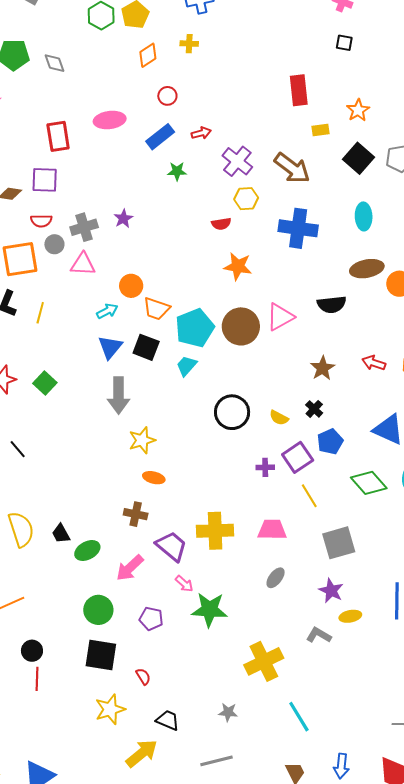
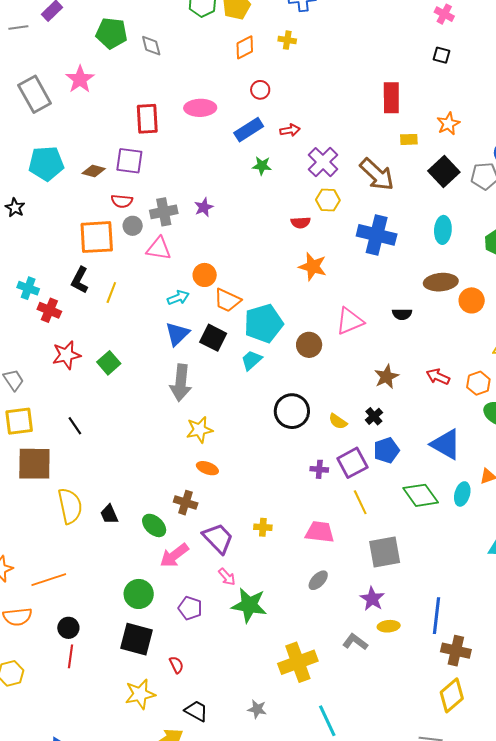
black semicircle: (332, 304) -> (402, 314), size x0.7
brown circle: (241, 326) -> (309, 345), moved, size x0.7
yellow cross: (215, 531) -> (263, 527), size x0.5
green ellipse: (87, 551) -> (154, 525), moved, turned 65

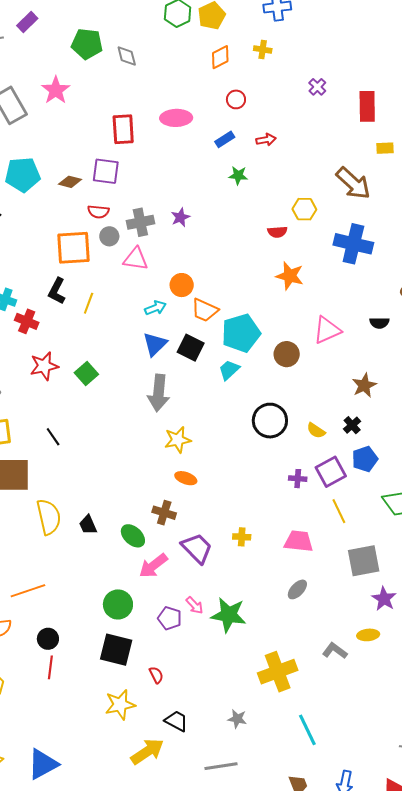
blue rectangle: (249, 130) -> (225, 139), size x0.7
purple cross: (323, 162) -> (317, 87), moved, size x0.6
pink arrow: (227, 577) -> (194, 605), moved
purple star: (372, 599) -> (384, 599), moved

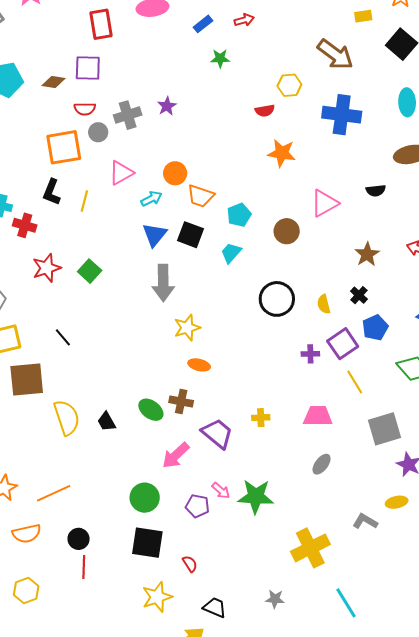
pink triangle: (136, 259) -> (121, 173), moved, turned -32
cyan pentagon: (241, 333) -> (239, 215), size x0.6
yellow semicircle: (316, 431) -> (324, 304), turned 48
green ellipse: (133, 536) -> (151, 410), moved

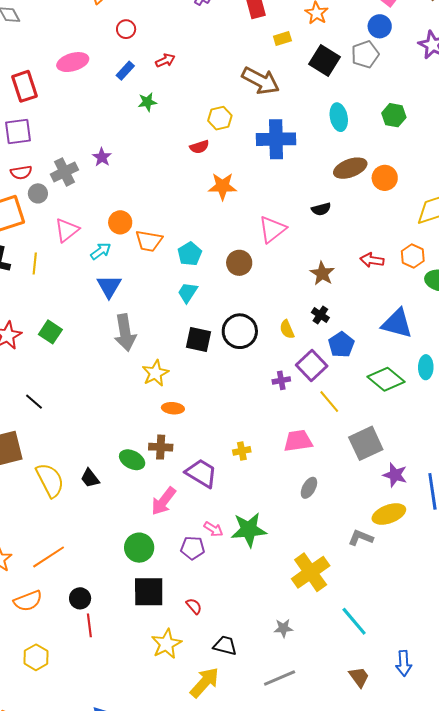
black square: (191, 235) -> (199, 339), moved
yellow ellipse: (397, 502) -> (389, 514), size x1.5

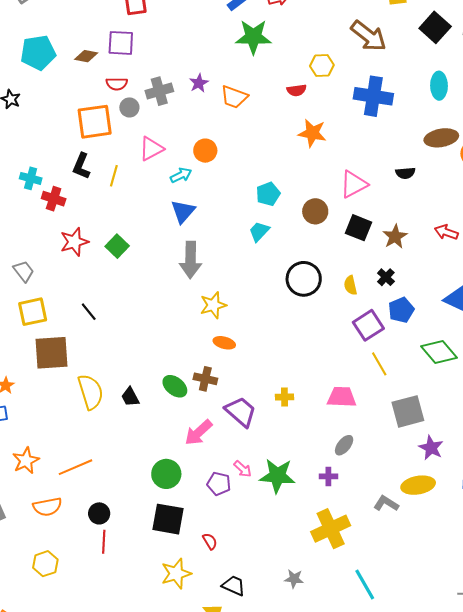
green star: (147, 102) -> (253, 37), size x1.8
orange trapezoid: (149, 241) -> (234, 97), moved
black square: (199, 339) -> (358, 228), moved
purple cross: (281, 380) -> (328, 476), moved

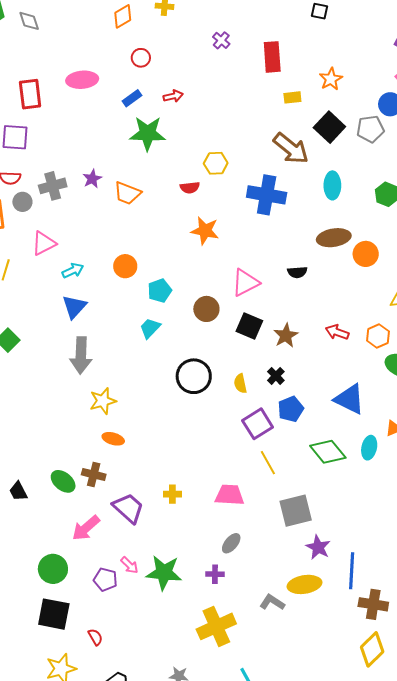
brown arrow: (369, 36) -> (291, 148), moved
orange circle: (205, 151) -> (125, 266), moved

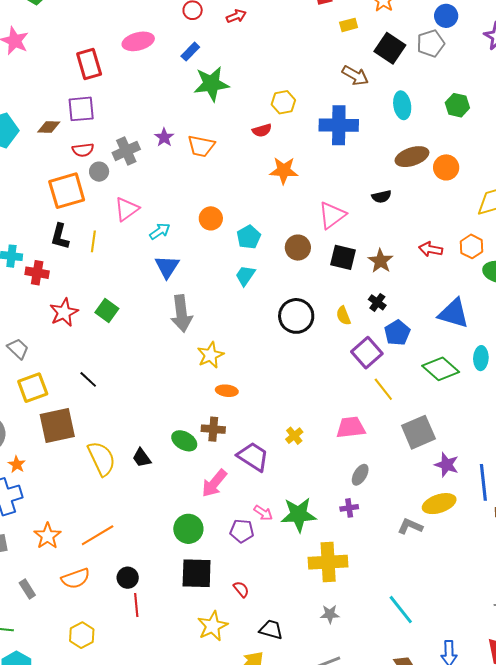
red arrow: (173, 96) -> (236, 16), moved
brown arrow: (291, 148) -> (355, 75), size x0.7
yellow cross: (172, 494) -> (294, 436), turned -30
yellow cross: (216, 626) -> (328, 562), moved, turned 30

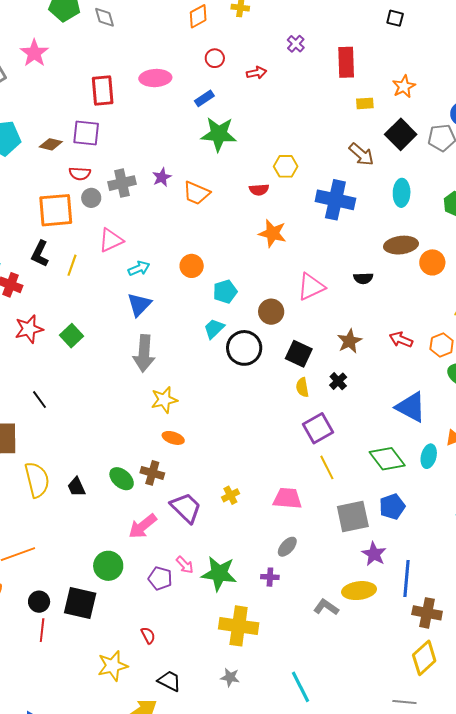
black square: (343, 257) -> (299, 354), moved
black circle: (296, 316) -> (244, 348), moved
blue pentagon: (397, 333) -> (392, 507), moved
black square: (197, 573) -> (80, 603), moved

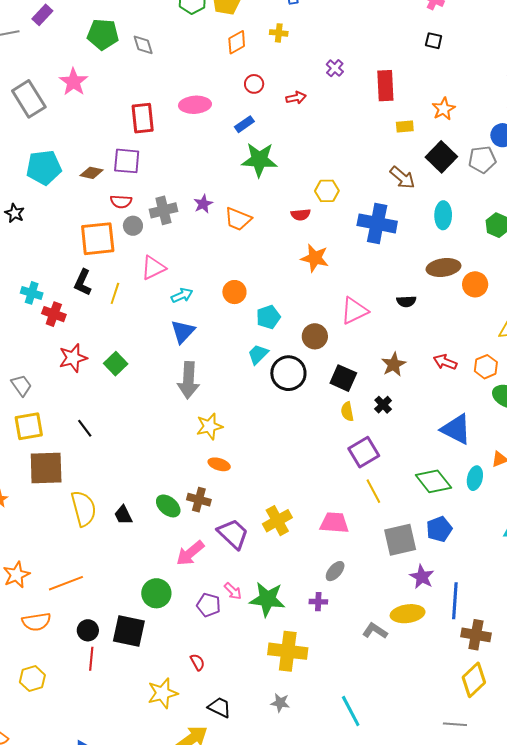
yellow cross: (230, 495) -> (277, 521), size x1.6

